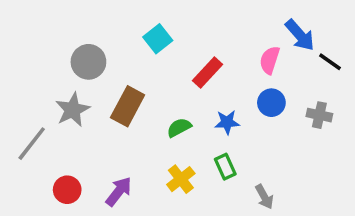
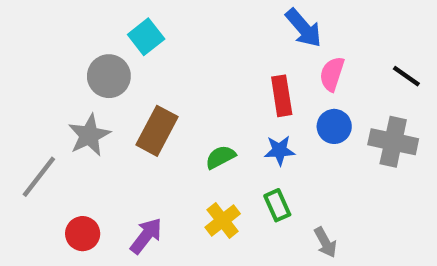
blue arrow: (300, 35) -> (304, 28), moved
cyan square: (158, 39) -> (146, 37), moved
red rectangle: (207, 72) -> (282, 96), moved, turned -52
gray cross: (319, 115) -> (393, 142), size x1.5

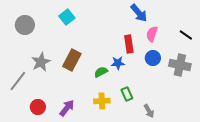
gray circle: (109, 76) -> (25, 25), moved
blue star: (279, 150) -> (118, 63), moved
yellow cross: (223, 220) -> (102, 101), turned 35

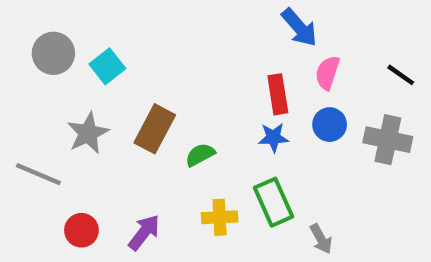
cyan square: (67, 17) -> (107, 66), moved
blue star: (118, 63) -> (273, 137), moved
green semicircle: (101, 72) -> (200, 155), moved
gray line: (18, 81) -> (38, 174), turned 75
green rectangle: (127, 94) -> (273, 202), size x1.5

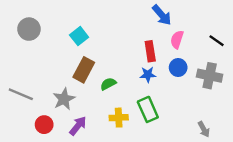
cyan square: (107, 66) -> (79, 36), moved
gray star: (88, 133) -> (64, 99), moved
gray arrow: (321, 239) -> (204, 129), moved

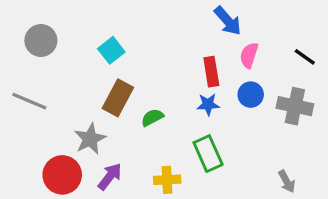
gray line: (21, 94) -> (29, 101), moved
yellow cross: (119, 118) -> (167, 180), moved
red circle: (44, 125) -> (62, 175), size x1.5

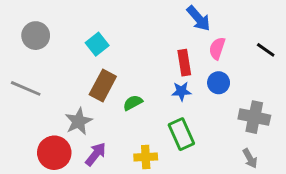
gray cross: (295, 106) -> (254, 117), moved

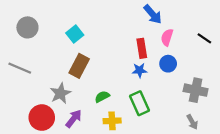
green semicircle: (133, 103) -> (102, 97), moved

